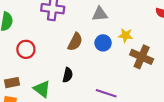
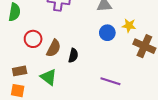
brown semicircle: (75, 42) -> (54, 48), moved
black semicircle: (68, 75) -> (73, 55), moved

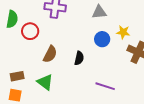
red circle: (33, 39) -> (30, 31), moved
black semicircle: (73, 55) -> (79, 58), moved

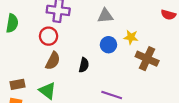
red circle: (30, 31) -> (49, 36), moved

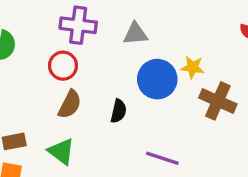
gray triangle: (105, 16) -> (135, 34), moved
blue circle: (108, 45) -> (157, 79), size x1.5

